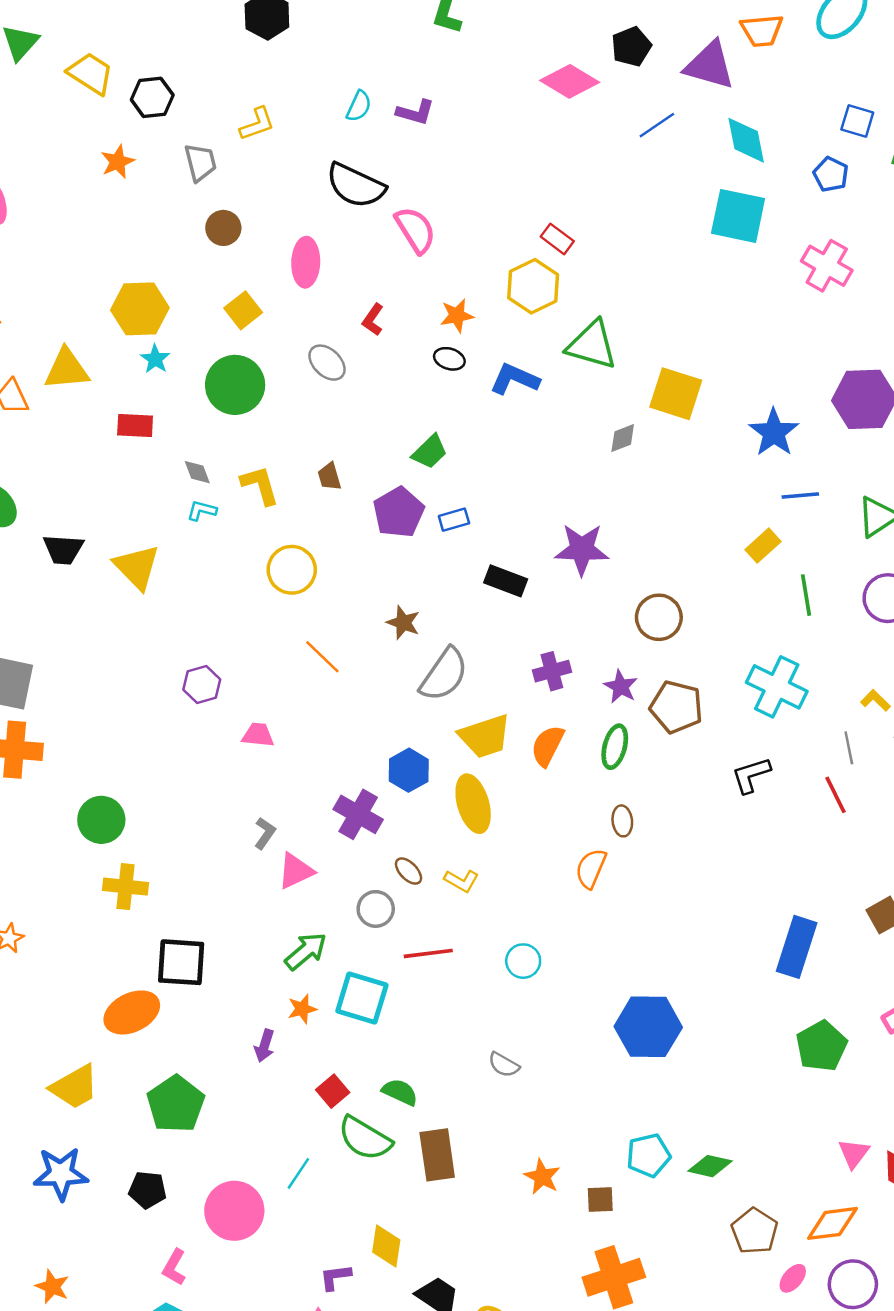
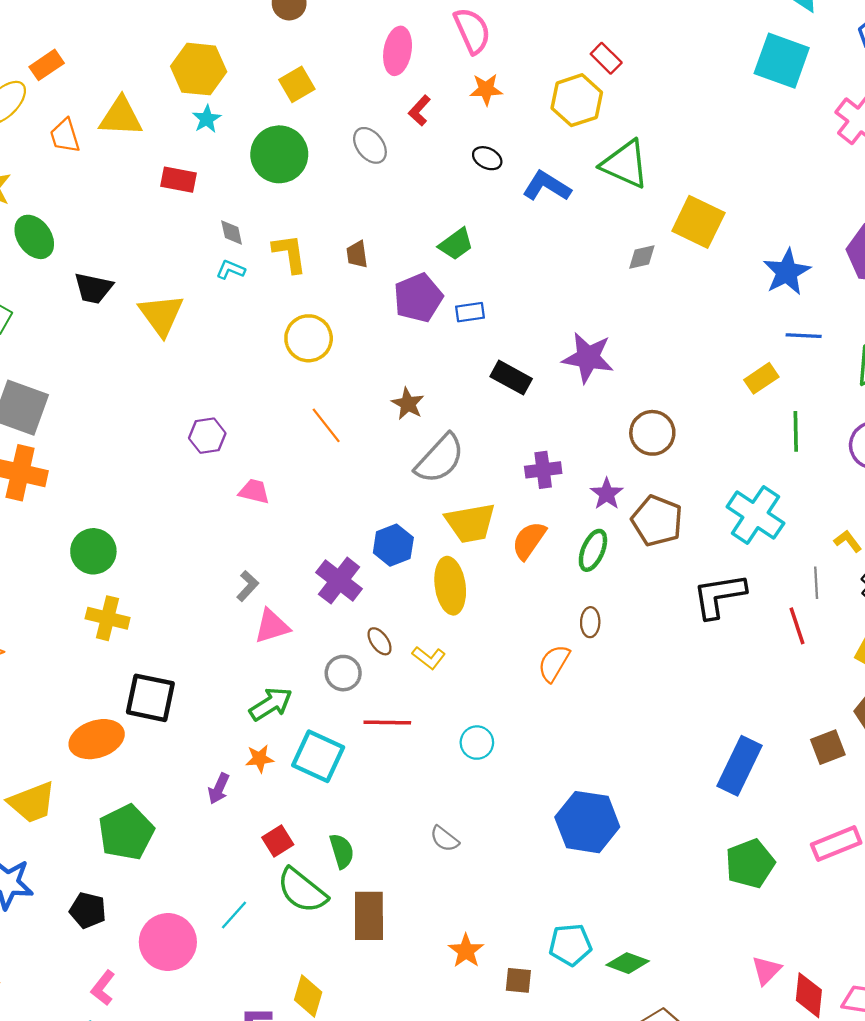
pink ellipse: (306, 262) -> (398, 51), moved
orange star: (457, 315) -> (486, 89), moved
black L-shape: (751, 775) -> (719, 596), size x1.4
green semicircle: (400, 1092) -> (342, 851), turned 40

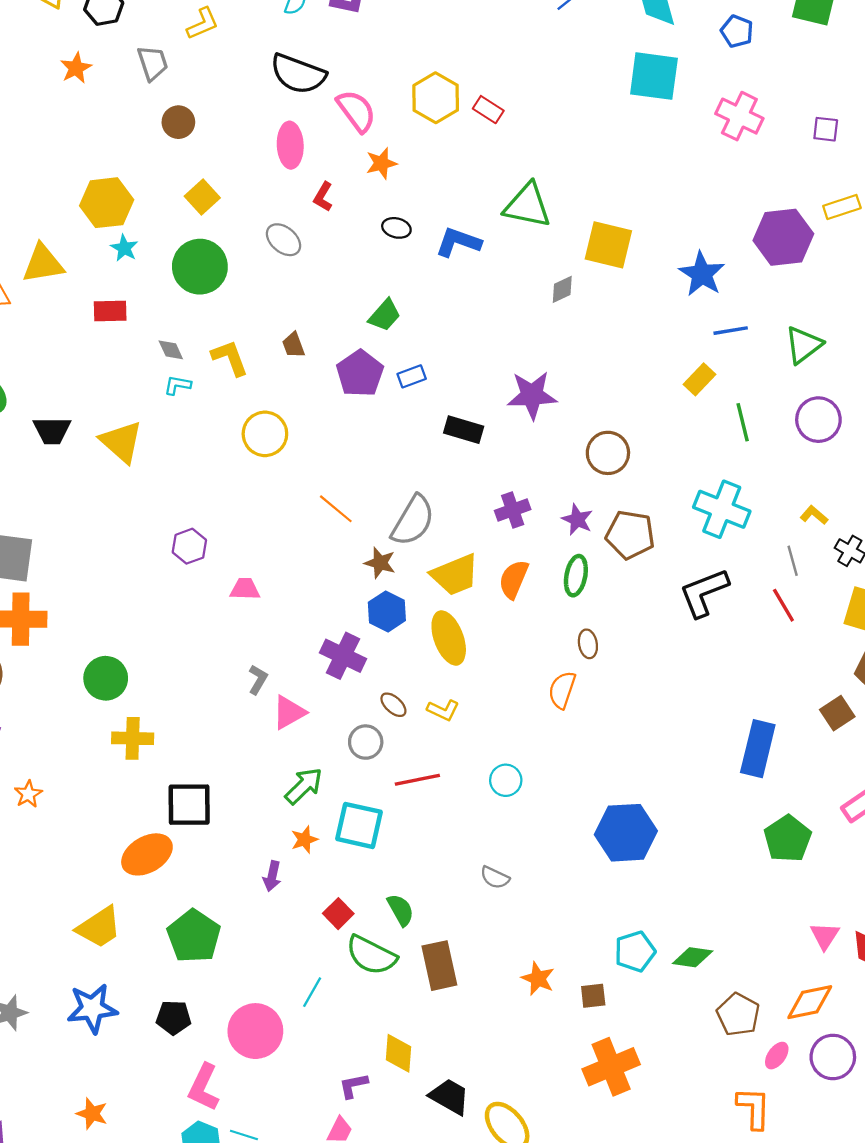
yellow hexagon: (577, 100) -> (436, 98), moved
brown star: (408, 404) -> (380, 563), moved
orange line: (326, 425) -> (336, 509), moved
pink L-shape: (103, 988) -> (204, 1087), size x1.4

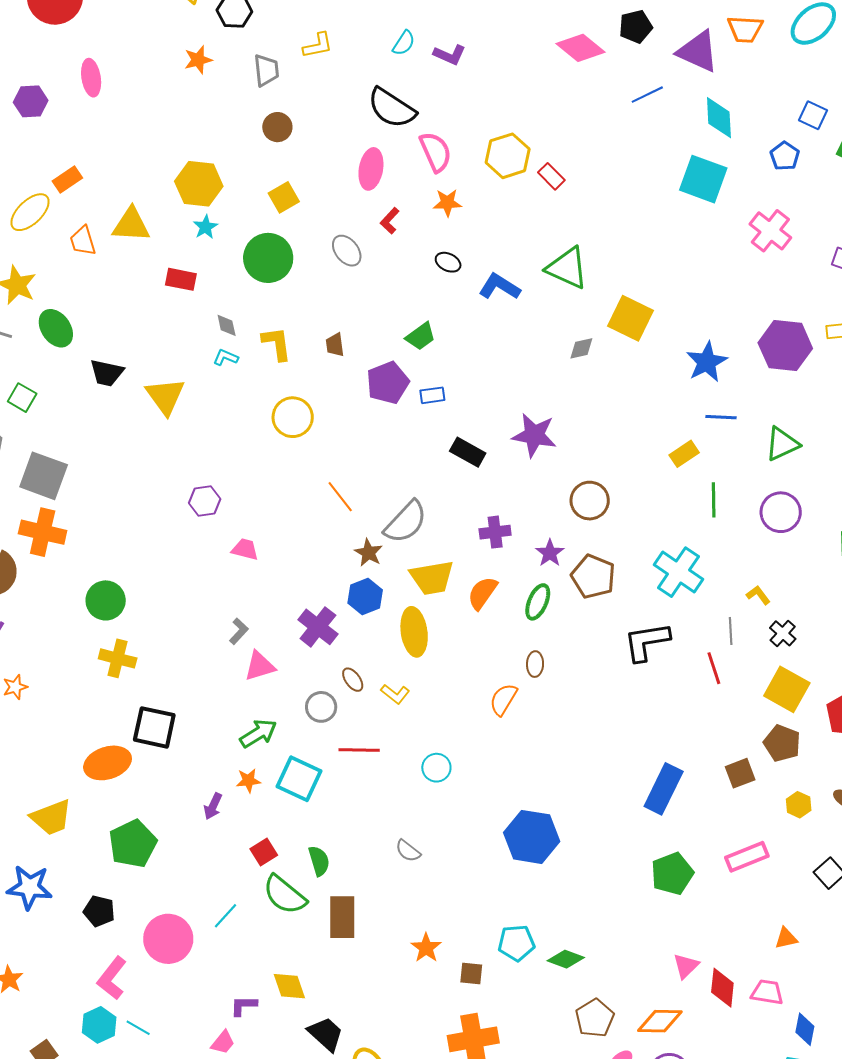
yellow diamond: (398, 1053) -> (289, 986), turned -36

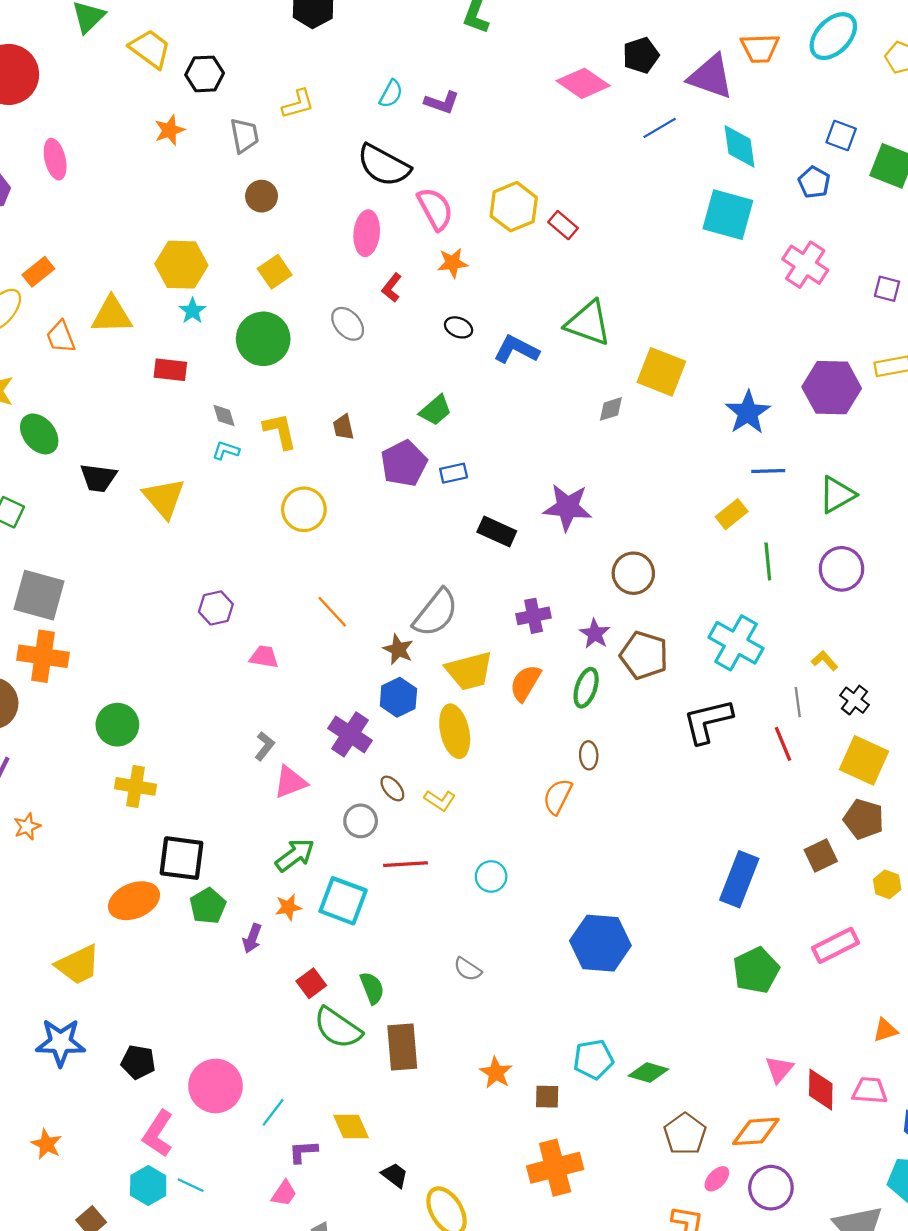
orange line: (340, 497) -> (332, 612), moved
green pentagon: (133, 844) -> (208, 906), moved, size x0.7
cyan line: (226, 916) -> (273, 1112), moved
black trapezoid: (326, 1034) -> (395, 1175), size x0.7

